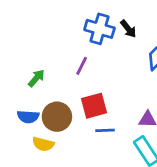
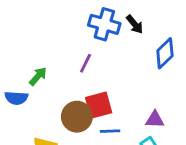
blue semicircle: (28, 117) -> (16, 98), moved
brown circle: (57, 117) -> (77, 117), moved

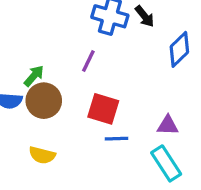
red square: (99, 105) -> (103, 109), turned 32
brown circle: (77, 117) -> (44, 101), moved

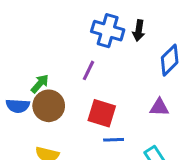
black arrow: (145, 16) -> (139, 31), turned 48
purple triangle: (168, 125) -> (159, 107), moved

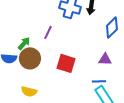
purple line: (89, 70) -> (48, 32), moved
blue line: (114, 140) -> (99, 81), moved

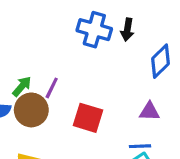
purple line: (48, 32) -> (52, 88), moved

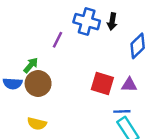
purple line: (52, 88) -> (57, 40), moved
red square: (88, 118) -> (102, 84), moved

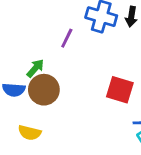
yellow semicircle: (37, 124) -> (30, 133), moved

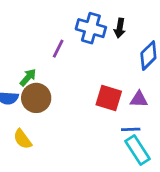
yellow semicircle: (30, 133) -> (22, 139), turned 40

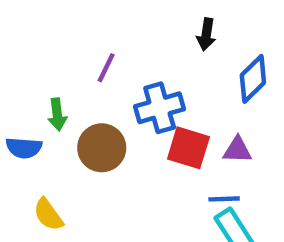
blue cross: (91, 28) -> (160, 108), moved, turned -32
green arrow: (28, 77) -> (57, 114), turned 132
brown circle: (36, 98) -> (102, 148), moved

